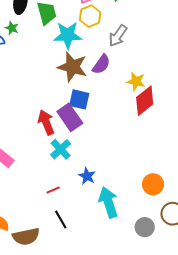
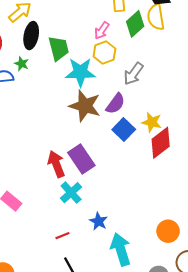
blue square: (79, 99) -> (124, 129), moved, turned 30

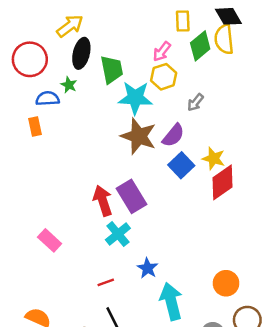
gray arrow: (133, 74) -> (195, 102), size x0.7

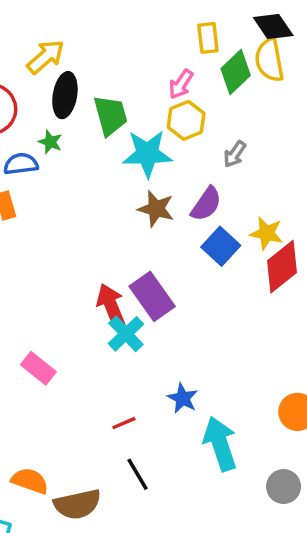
brown star: (139, 136) -> (156, 209), size x0.7
cyan cross: (118, 234) -> (126, 334), moved

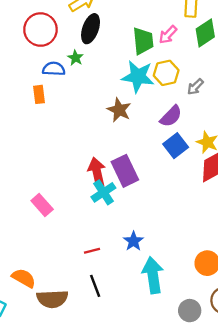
green trapezoid: (111, 115) -> (143, 41), moved
yellow hexagon: (186, 120) -> (166, 73), moved
brown star: (156, 209) -> (119, 110), moved

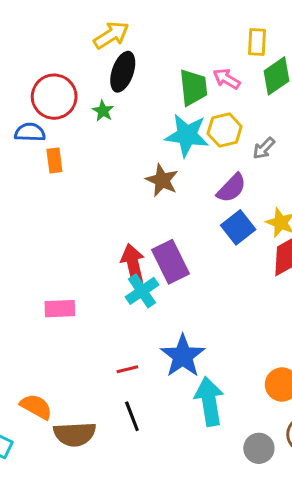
red circle: (40, 30) -> (54, 97), moved
pink arrow: (168, 35) -> (227, 79), turned 78
blue semicircle: (54, 69) -> (30, 132), moved
pink rectangle: (42, 205) -> (60, 309), turned -50
blue star: (133, 241) -> (183, 356), size x1.6

